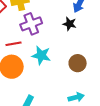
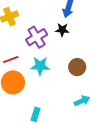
purple cross: (31, 24) -> (37, 37), moved

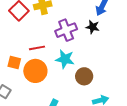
brown circle: (77, 67) -> (84, 76), moved

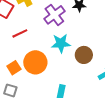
red line: (37, 48) -> (20, 33), moved
orange square: (14, 63) -> (14, 68), moved, turned -32

